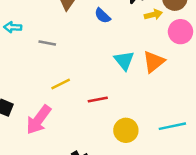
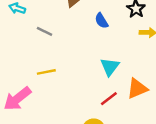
orange triangle: (154, 62) -> (137, 88), moved
red line: (98, 99) -> (109, 99), moved, turned -42

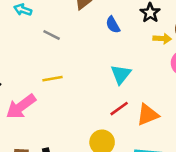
orange triangle: (137, 88) -> (148, 115), moved

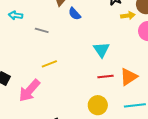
blue semicircle: (113, 25) -> (75, 14), moved
red line: (119, 109) -> (106, 77), turned 42

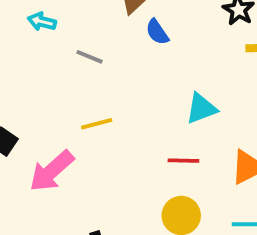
cyan triangle: (101, 50) -> (201, 108), turned 36
red line: (106, 77) -> (183, 161), moved

